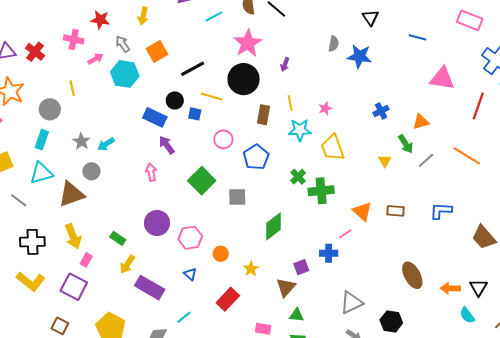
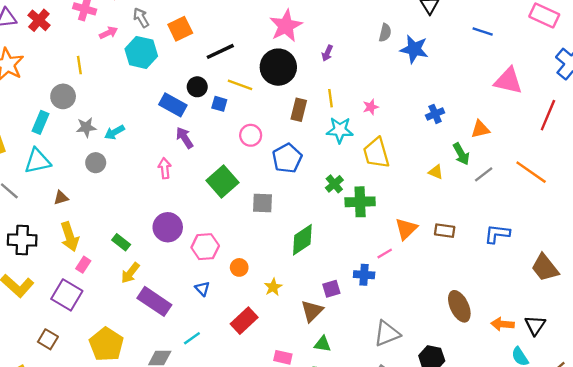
gray circle: (50, 109) -> (63, 96), moved
gray star: (81, 141) -> (86, 127), turned 30
yellow triangle: (385, 161) -> (436, 172), turned -40
brown triangle: (71, 194) -> (61, 198), moved, size x0.5
orange triangle: (362, 211) -> (406, 229), turned 30

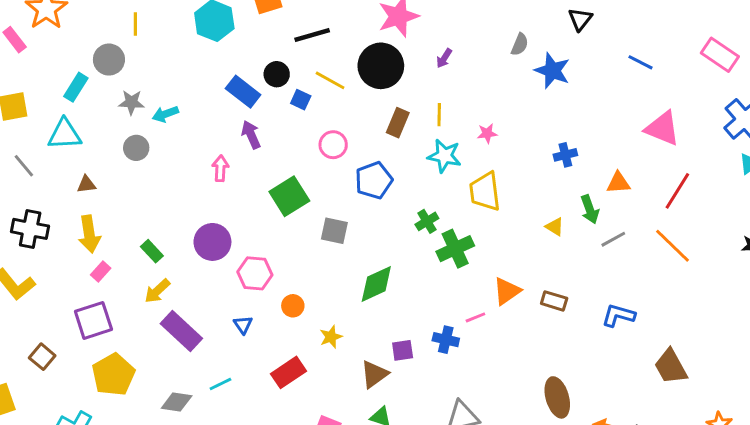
red line: (548, 115) -> (677, 191), moved
green cross: (360, 202) -> (455, 249), turned -32
purple square: (67, 295) -> (93, 320), moved, turned 32

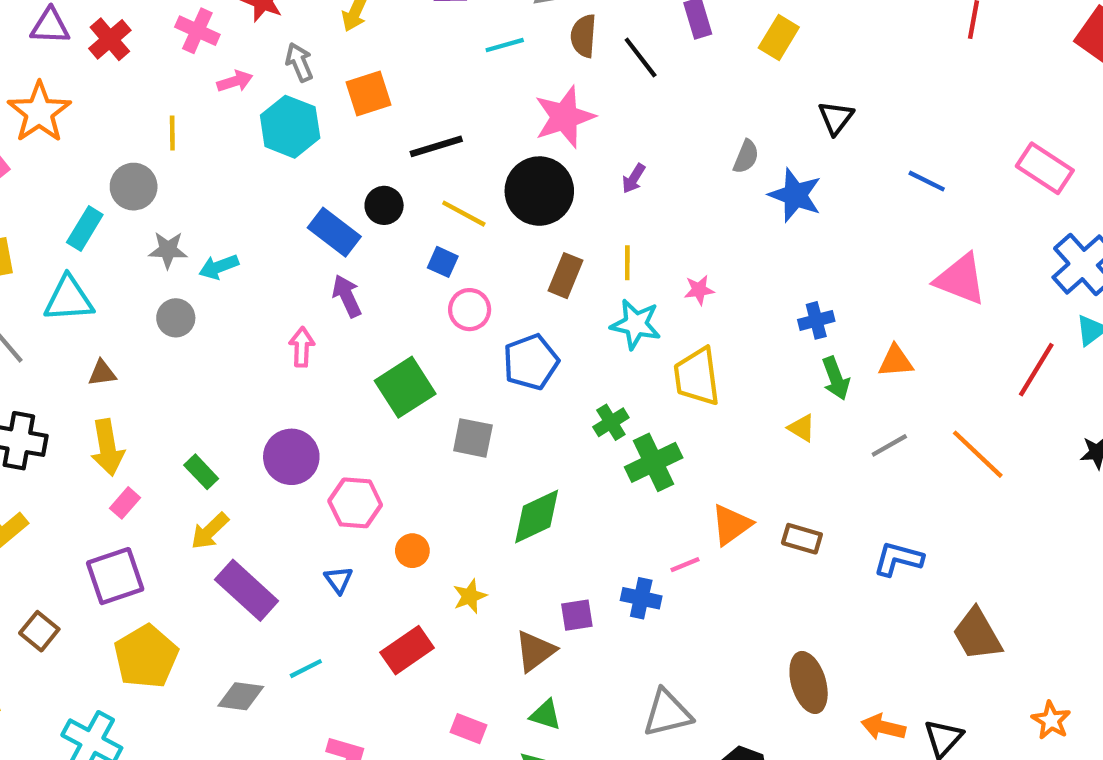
blue square: (301, 100) -> (443, 262), moved
red line: (677, 191) -> (1036, 370), moved
green arrow: (590, 209) -> (836, 378), moved

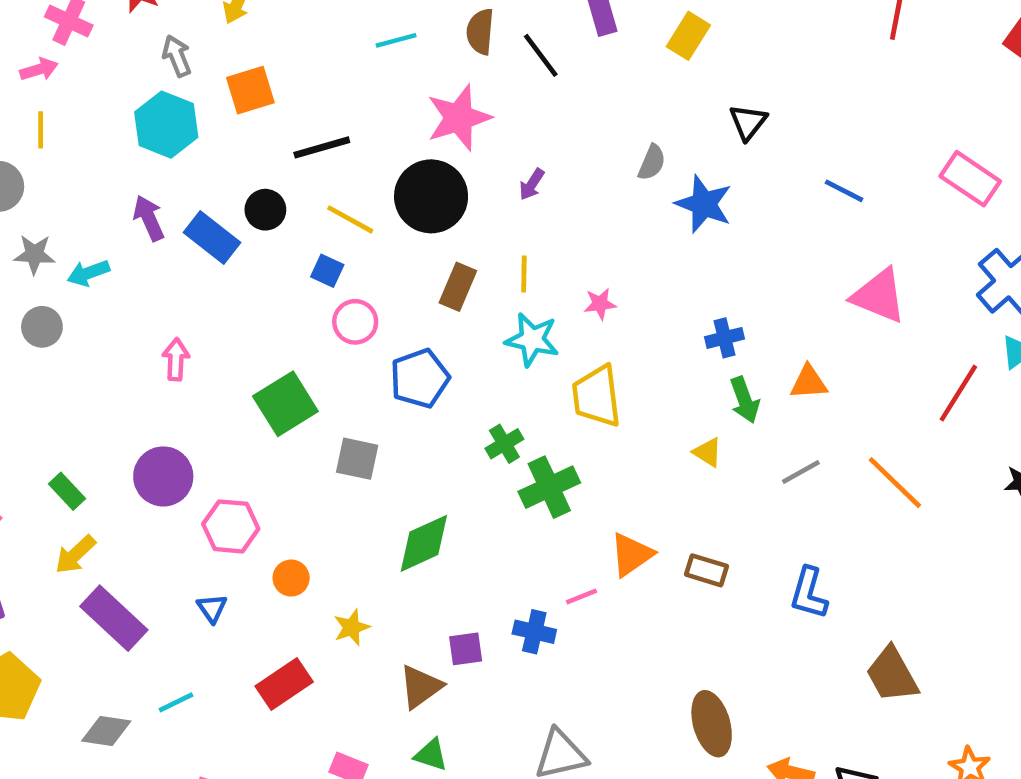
pink arrow: (235, 81) -> (39, 69), moved
purple arrow: (347, 296) -> (149, 218), moved
blue L-shape: (898, 559) -> (809, 593), turned -90

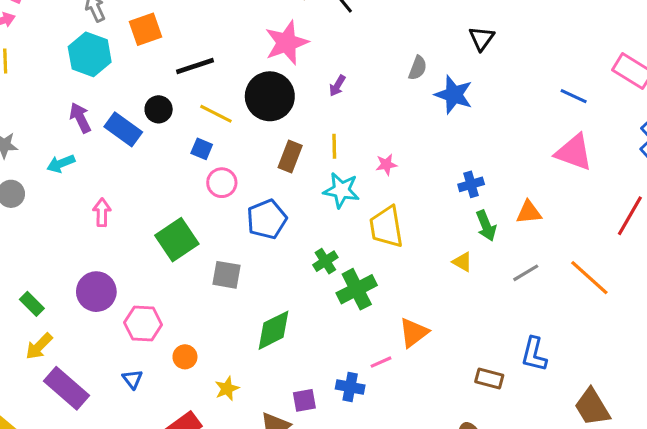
blue line: (844, 191) -> (574, 96), moved
cyan arrow: (88, 273) -> (61, 164), moved
brown rectangle: (706, 570) -> (489, 378), moved

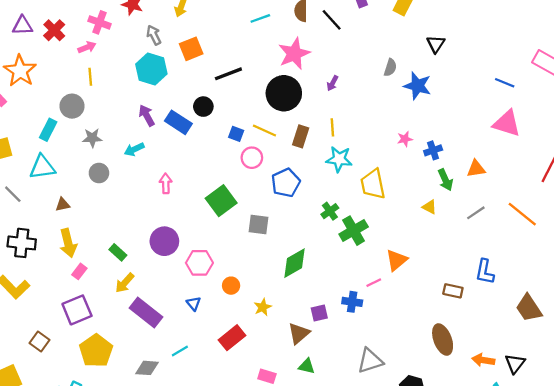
yellow line: (216, 114) -> (264, 131), moved
pink star: (386, 165) -> (405, 139), moved

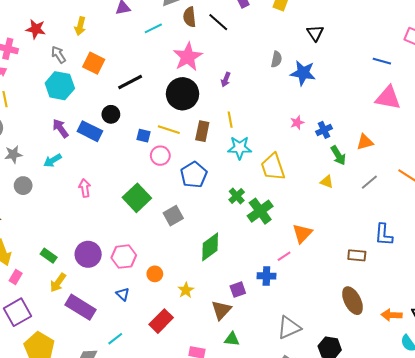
orange square: (191, 49) -> (94, 63), turned -35
gray square: (258, 225) -> (173, 216), turned -30
purple circle: (164, 241) -> (88, 254), moved

